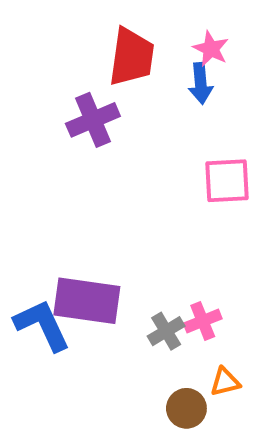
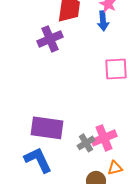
pink cross: (203, 321) -> (104, 138), size x1.4
blue L-shape: (42, 325) -> (38, 160), moved

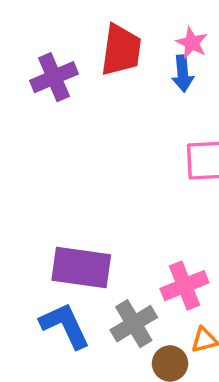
purple cross: (50, 39) -> (54, 77), moved
gray cross: (86, 143) -> (134, 324), moved, size x1.4

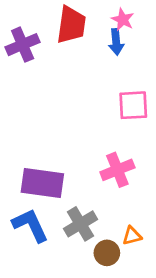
pink cross: (184, 286) -> (117, 170), moved

